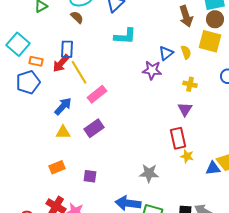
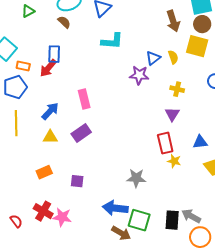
yellow line: (79, 72) -> (16, 123), moved, turned 30
pink rectangle: (97, 94) -> (84, 99), turned -66
blue triangle: (213, 168) -> (200, 142), moved

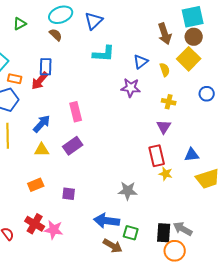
yellow square: (197, 46) -> (189, 59), turned 30
blue triangle: (153, 58) -> (141, 62), moved
green square: (139, 220) -> (131, 233), size x0.7
orange circle: (200, 237) -> (175, 251), moved

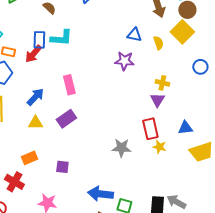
cyan L-shape: (104, 54) -> (61, 38), moved
blue triangle: (141, 62) -> (134, 35), turned 49
yellow cross: (169, 102) -> (162, 83), moved
gray star: (128, 191) -> (121, 148), moved
red cross: (35, 224) -> (14, 182), moved

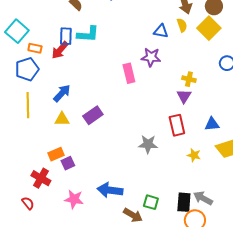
yellow semicircle: (158, 43) -> (182, 25), moved
pink rectangle: (69, 85) -> (129, 73), moved
yellow star: (159, 147) -> (194, 155), moved
purple square: (62, 167) -> (68, 163), moved, turned -32
blue arrow: (100, 194) -> (110, 190), moved

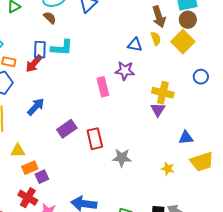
yellow cross: (189, 79) -> (163, 93), size x1.5
yellow triangle: (62, 119) -> (18, 151), moved
red rectangle: (177, 125) -> (95, 139), moved
red cross: (41, 178) -> (28, 198), moved

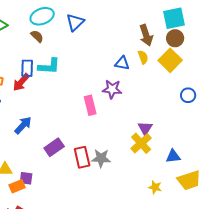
yellow cross: (163, 93) -> (141, 143), moved, turned 35
gray star: (122, 158) -> (101, 158), moved
purple square: (42, 177) -> (26, 178), moved, turned 32

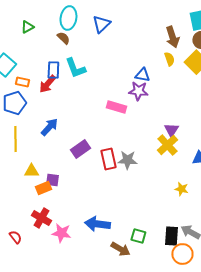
cyan ellipse: (42, 16) -> (68, 18), turned -60
blue triangle: (122, 63) -> (142, 75), moved
cyan L-shape: (49, 66) -> (75, 68), turned 65
pink rectangle: (90, 105) -> (116, 107), turned -60

